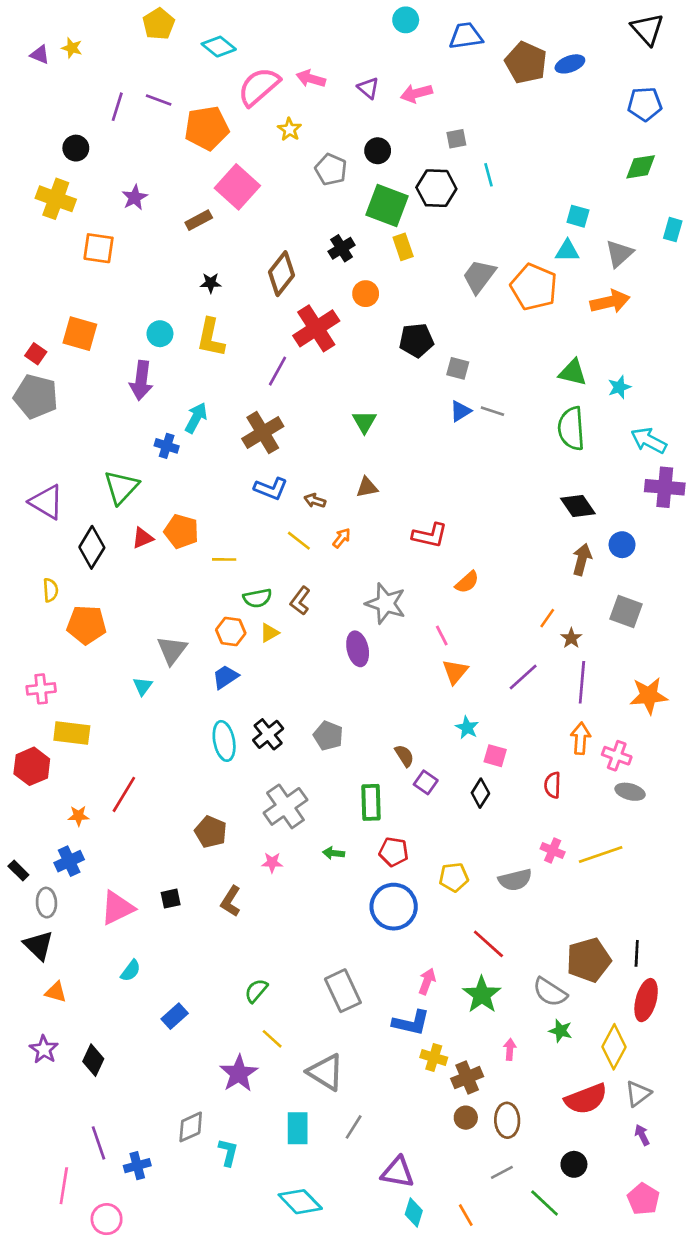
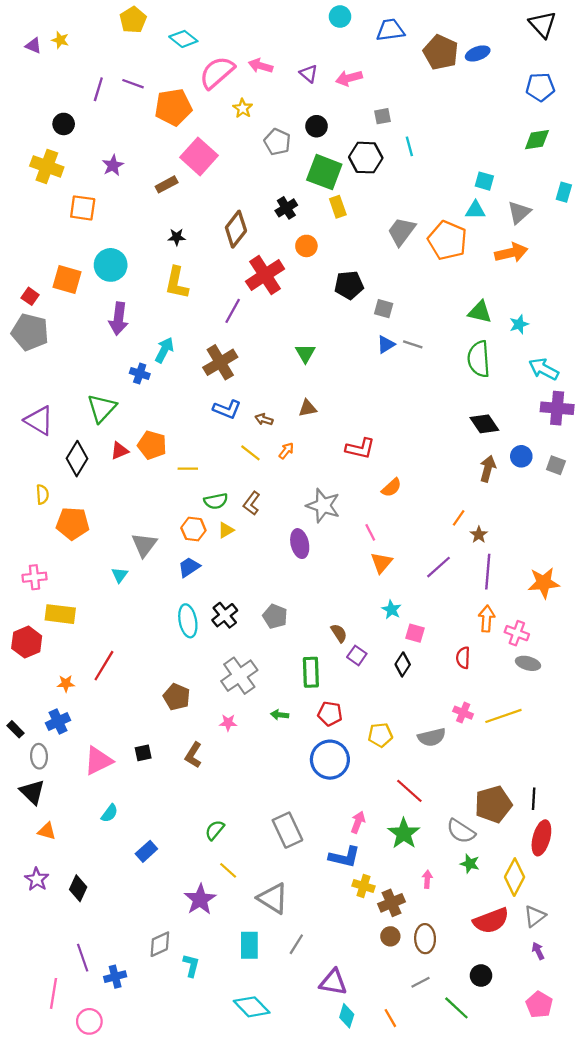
cyan circle: (160, 334) -> (111, 265), moved, size x1.5
gray square: (626, 611) -> (556, 465), moved, size x0.7

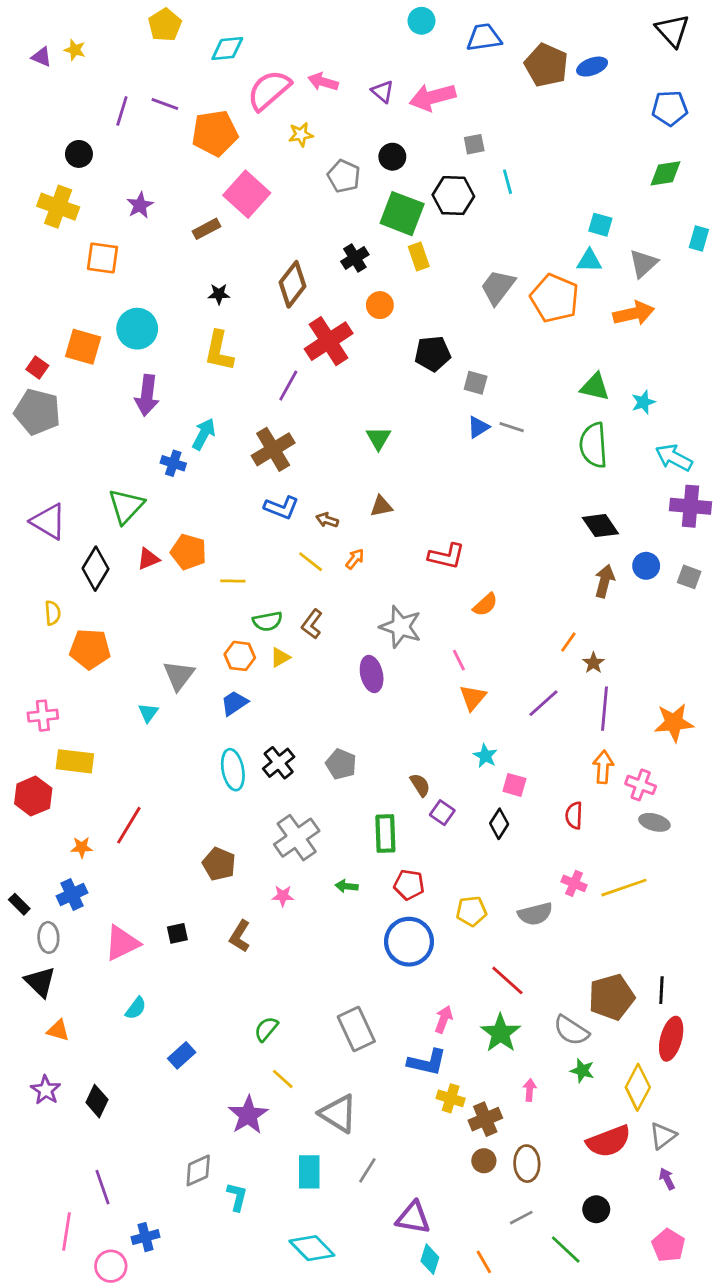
cyan diamond: (183, 39) -> (227, 49), turned -44
pink arrow: (349, 78) -> (433, 97), size x1.4
yellow star: (243, 108) -> (301, 135), turned 30
blue cross: (115, 977) -> (146, 1237), moved

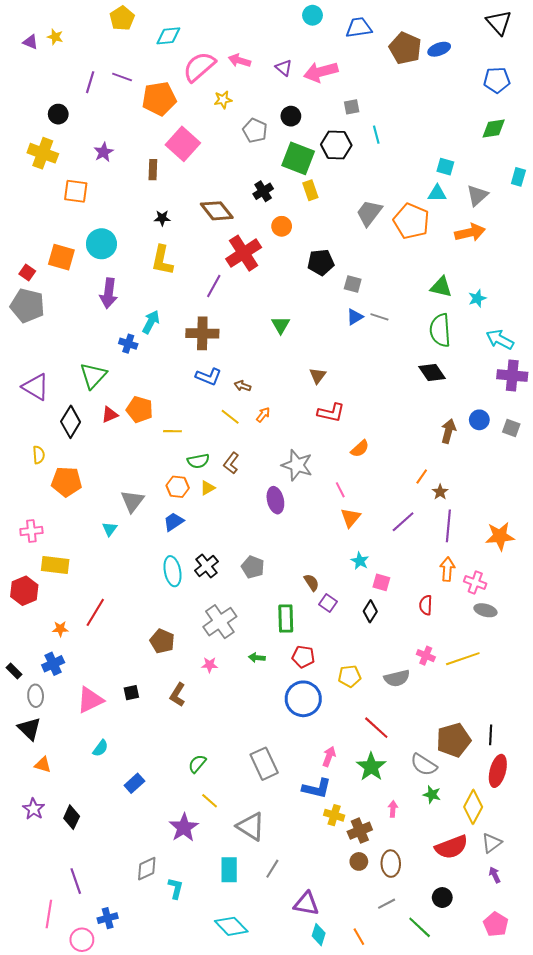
brown rectangle: (207, 229) -> (153, 170), turned -60
brown diamond: (293, 284) -> (217, 211), turned -76
brown cross: (273, 449) -> (202, 333), turned 32
brown triangle: (381, 506) -> (318, 376), moved, turned -42
black diamond: (600, 526) -> (432, 372), moved

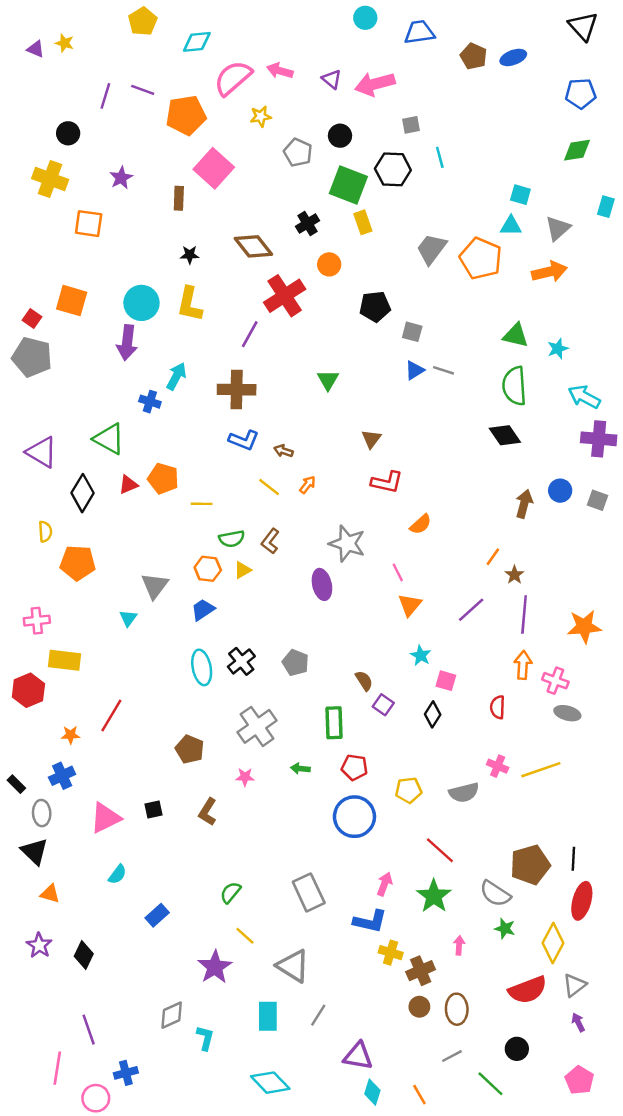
brown pentagon: (405, 48) -> (474, 56), size x0.7
cyan circle: (101, 244) -> (141, 303), moved
green triangle: (93, 376) -> (109, 439), turned -44

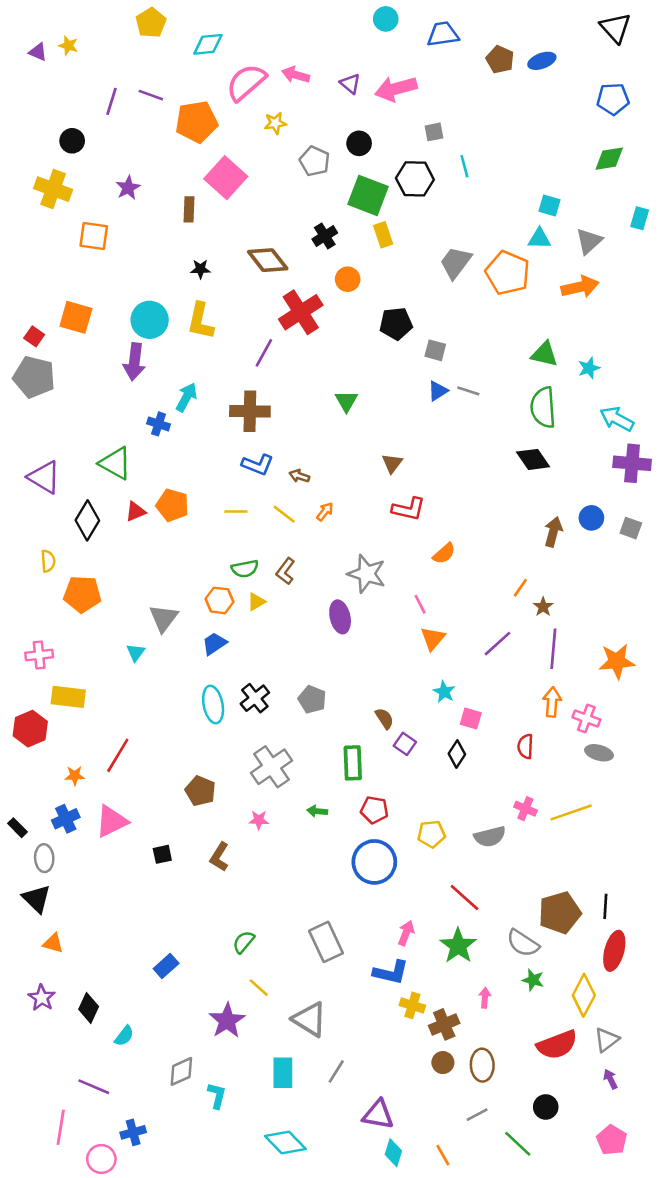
yellow line: (202, 504) -> (236, 512), moved
pink triangle: (105, 818) -> (112, 821), moved
cyan semicircle: (117, 874) -> (124, 1036), moved
purple line: (89, 1030) -> (94, 1087), turned -48

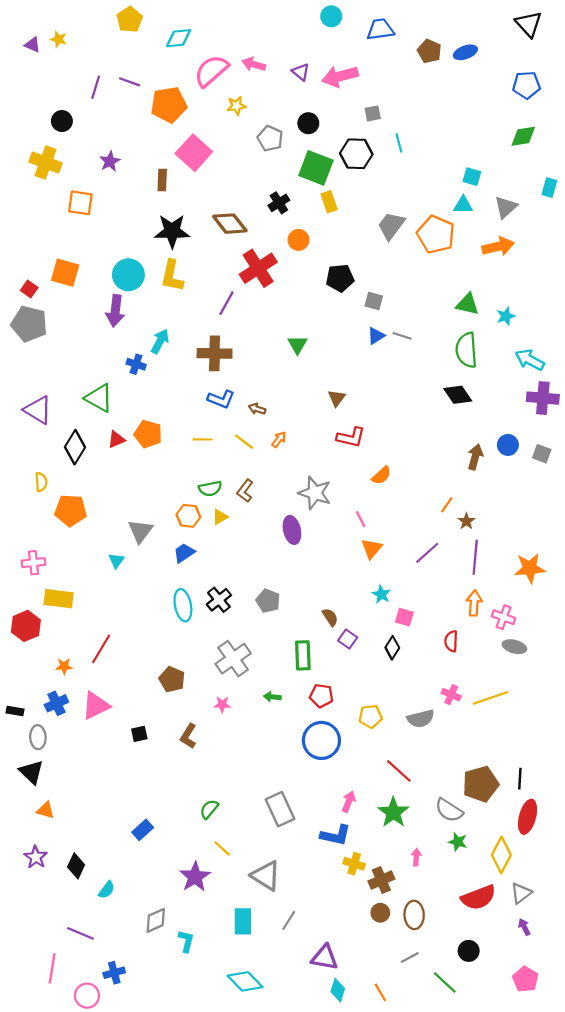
black star: (200, 269) -> (172, 231), size x2.0
black rectangle: (18, 828) -> (15, 711), turned -35

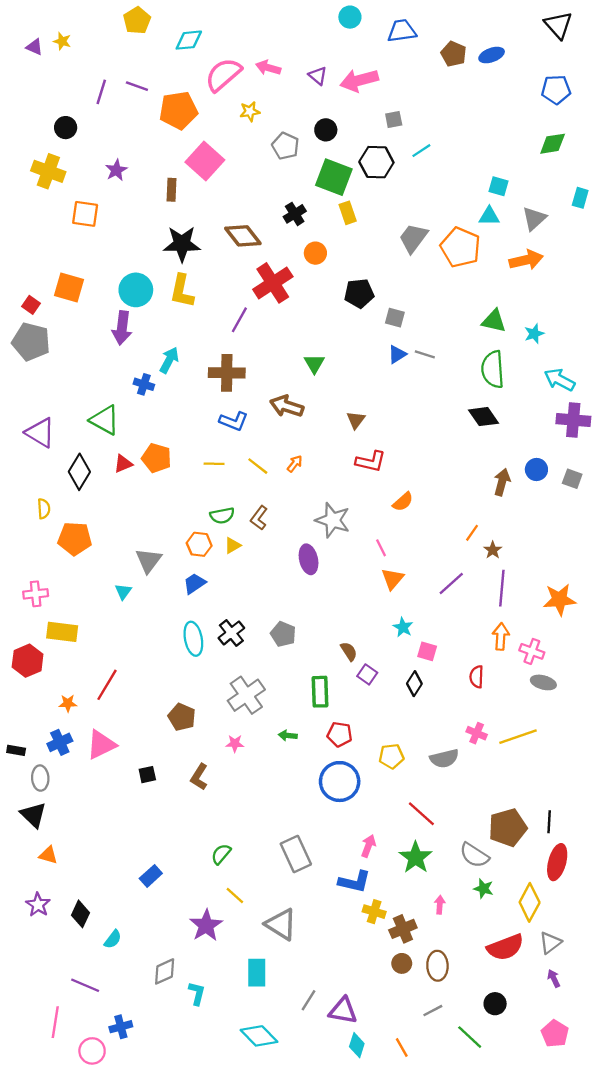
cyan line: (399, 143) -> (421, 151), turned 72
brown arrow: (257, 409) -> (287, 406), moved, size x1.8
gray line: (289, 920) -> (309, 1000), moved

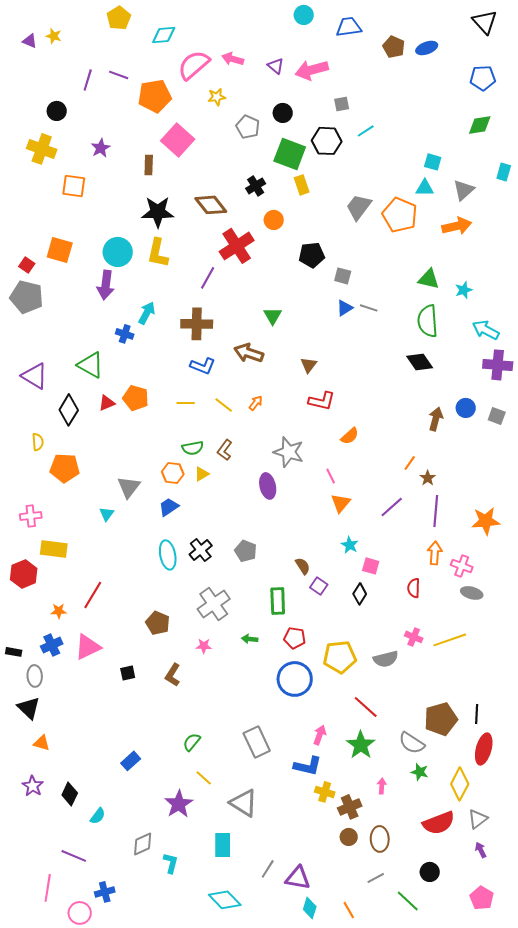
yellow pentagon: (391, 756) -> (340, 657), size x1.5

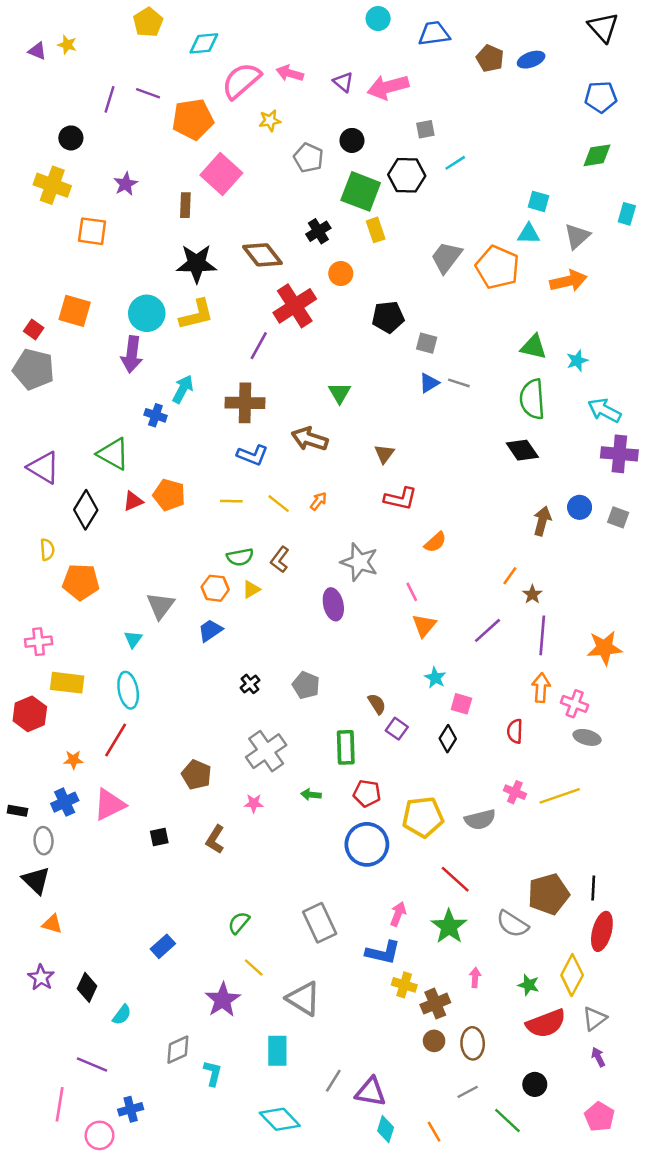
yellow L-shape: (158, 253) -> (197, 315), turned -116
black cross: (201, 550) -> (250, 684), size x0.7
cyan ellipse: (168, 555) -> (128, 690), moved
green star: (420, 772) -> (529, 985), moved

